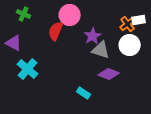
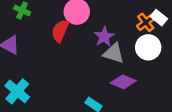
white rectangle: (139, 20) -> (159, 18), turned 48
cyan cross: (28, 69) -> (17, 91), moved

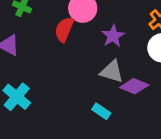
gray triangle: (114, 53) -> (112, 72), moved

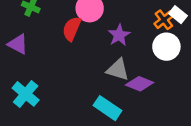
cyan rectangle: (101, 111) -> (108, 108), size x1.5

